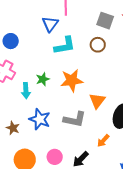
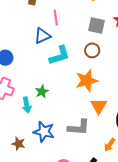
blue triangle: (50, 24) -> (42, 36), turned 36
orange star: (72, 80) -> (87, 81), moved

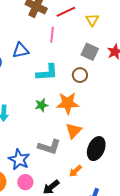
blue triangle: (42, 36) -> (21, 50), moved
green star: (42, 92) -> (41, 105), moved
blue star: (44, 132) -> (19, 160), moved

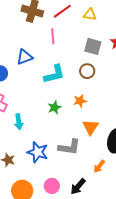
yellow triangle: (92, 20) -> (90, 15), turned -40
orange star: (68, 103) -> (80, 101), size x0.6
blue star: (19, 160) -> (38, 152), moved

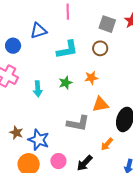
cyan arrow: (19, 122) -> (38, 89), moved
orange triangle: (90, 127) -> (100, 104), turned 42
blue star: (38, 152) -> (39, 140), moved

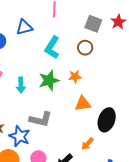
cyan L-shape: (67, 50) -> (52, 47), turned 130
green star: (65, 83) -> (49, 80), size x1.5
gray L-shape: (78, 123) -> (41, 119), moved

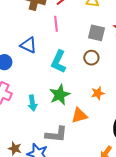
blue triangle: (24, 27) -> (28, 45), turned 48
orange star: (75, 77) -> (98, 93), moved
orange triangle: (83, 104) -> (79, 116), moved

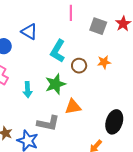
pink line: (56, 24) -> (71, 13), moved
brown circle: (91, 58) -> (79, 66), moved
orange star: (98, 93) -> (104, 62), moved

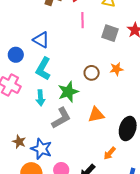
cyan L-shape: (58, 51) -> (43, 69), moved
orange triangle: (73, 107) -> (96, 115), moved
gray L-shape: (48, 123) -> (61, 118), moved, turned -40

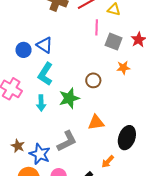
pink line: (82, 20) -> (97, 27), moved
blue circle: (16, 55) -> (24, 50), moved
orange star: (116, 69) -> (123, 68), moved
gray L-shape: (61, 118) -> (67, 141), moved

